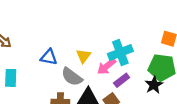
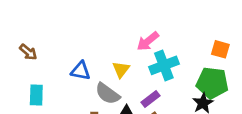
pink arrow: (107, 66) -> (148, 41), moved
purple rectangle: (122, 80) -> (150, 99), moved

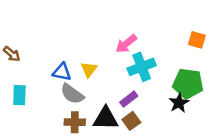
orange square: (220, 49) -> (197, 40), moved
yellow triangle: (121, 69) -> (89, 69), moved
gray semicircle: (107, 94) -> (72, 94), moved

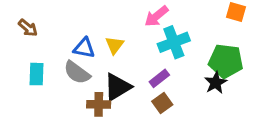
gray semicircle: (72, 94) -> (77, 73), moved
black triangle: (106, 118) -> (117, 87), moved, turned -32

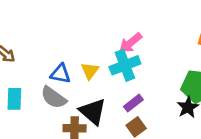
cyan cross: (174, 42) -> (125, 65), moved
black triangle: (117, 87) -> (93, 111), turned -48

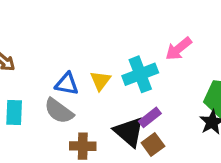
pink arrow: (131, 43) -> (179, 49), moved
black triangle: (93, 111) -> (129, 132), moved

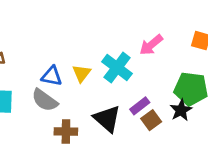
cyan cross: (140, 74) -> (117, 68), turned -32
purple rectangle: (150, 117) -> (140, 106), moved
brown square: (153, 144) -> (151, 120), moved

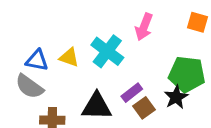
pink arrow: (151, 45) -> (144, 27), turned -30
yellow triangle: (82, 73) -> (69, 57), turned -48
black triangle: (107, 119) -> (97, 106), turned -40

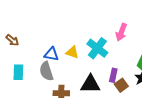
gray semicircle: (29, 86) -> (46, 71), turned 36
purple rectangle: (132, 93) -> (113, 75), turned -40

